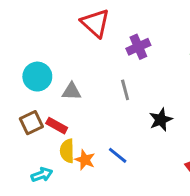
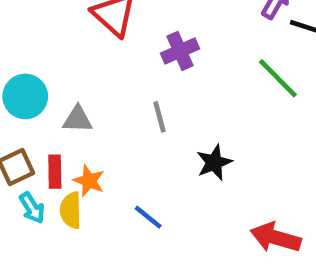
red rectangle: (57, 126) -> (55, 172), turned 60
orange star: (85, 160) -> (89, 181), moved
cyan arrow: (42, 175) -> (32, 208), moved, turned 78

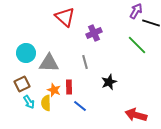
gray triangle: (78, 119) -> (49, 63), size x1.5
red rectangle: (55, 172) -> (69, 87), moved

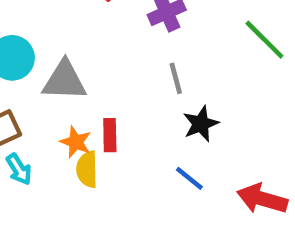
gray line: (85, 62) -> (176, 78), moved
yellow semicircle: (46, 103) -> (87, 169), moved
blue line: (80, 106) -> (189, 178), moved

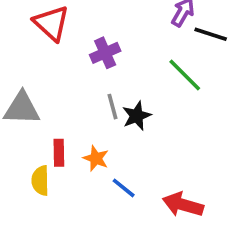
black star: (201, 124) -> (137, 116), moved
orange star: (76, 142) -> (96, 158), moved

